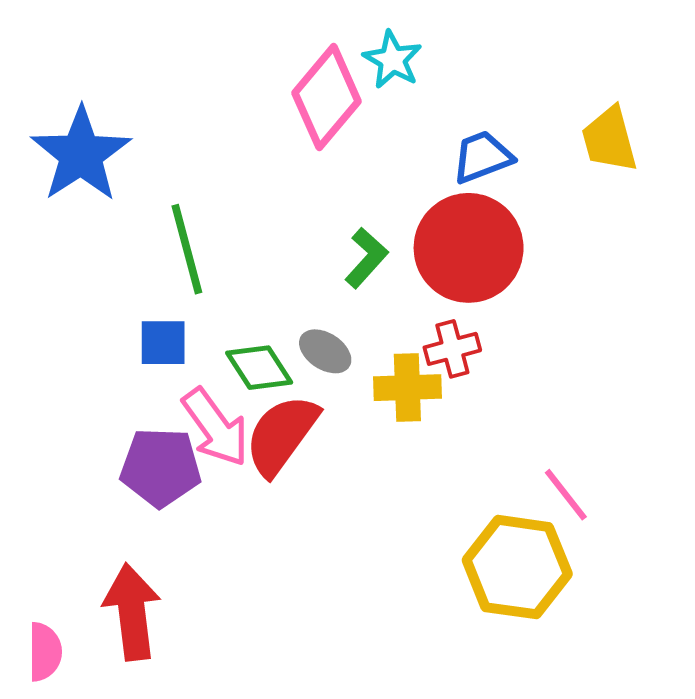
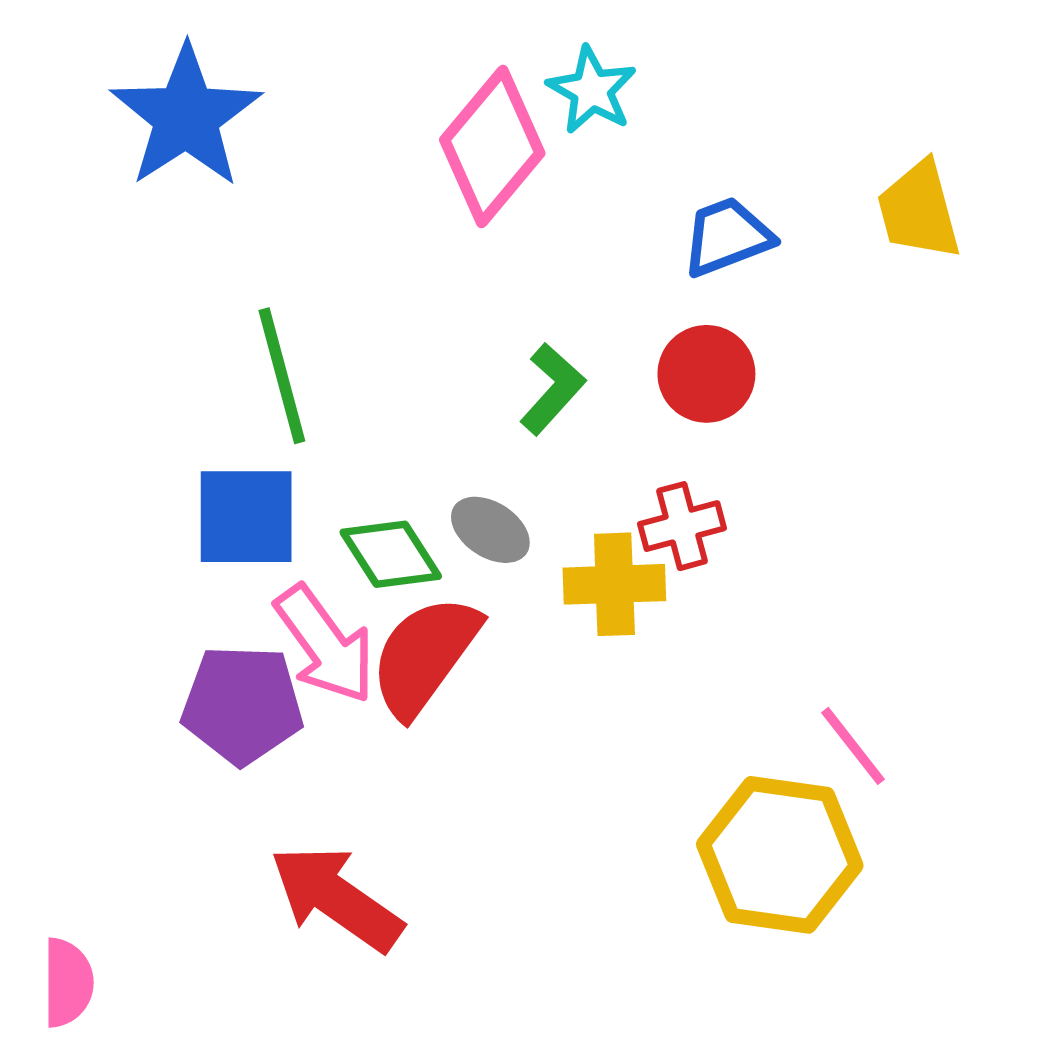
blue star: (81, 154) -> (186, 116), moved
red circle: (469, 248) -> (706, 374), size x0.6
blue square: (163, 343) -> (246, 517), size x1.4
red arrow: (132, 612) -> (336, 898), moved, turned -48

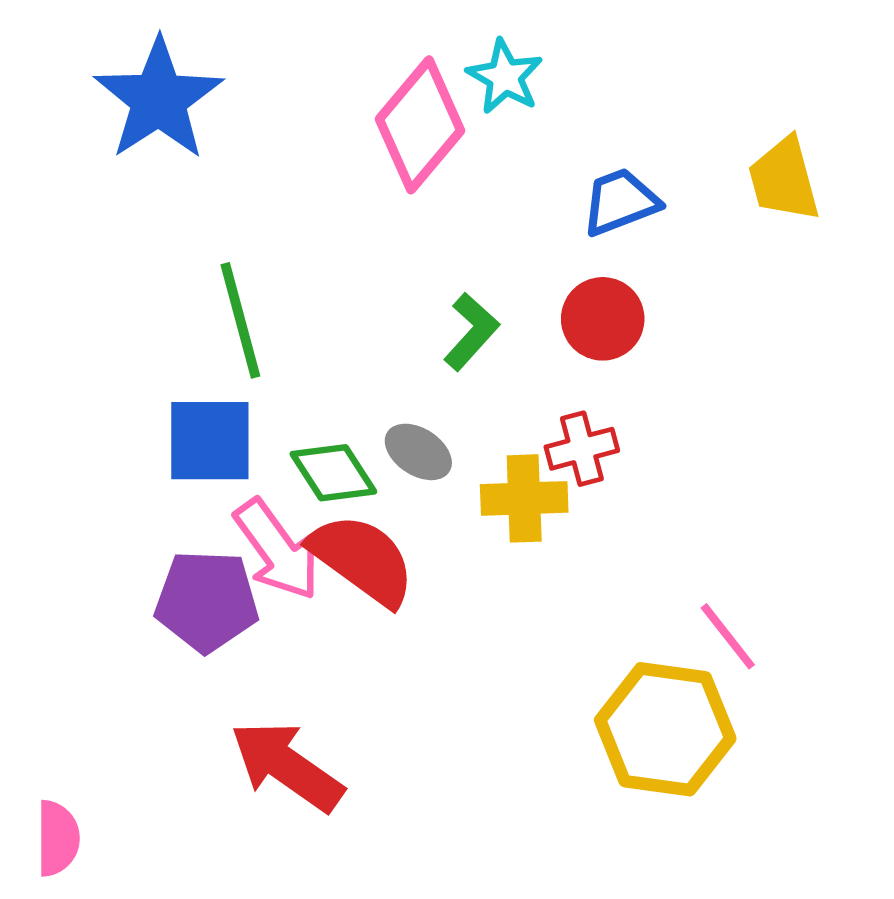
red semicircle: (425, 656) -> (362, 559), turned 90

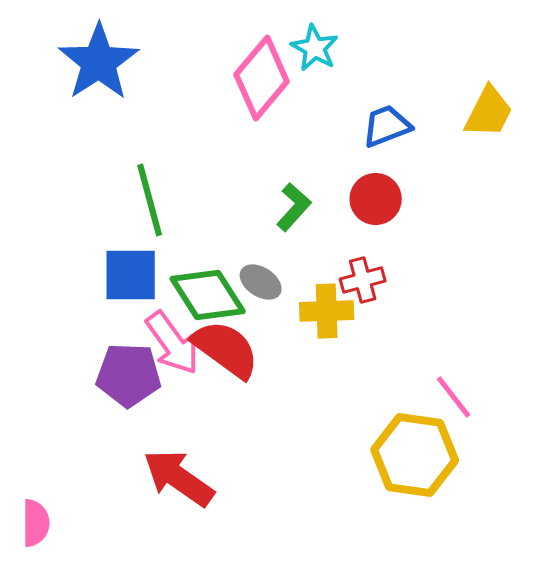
yellow trapezoid: (784, 179) -> (489, 112), turned -138
green diamond: (333, 473) -> (208, 295), size x1.4

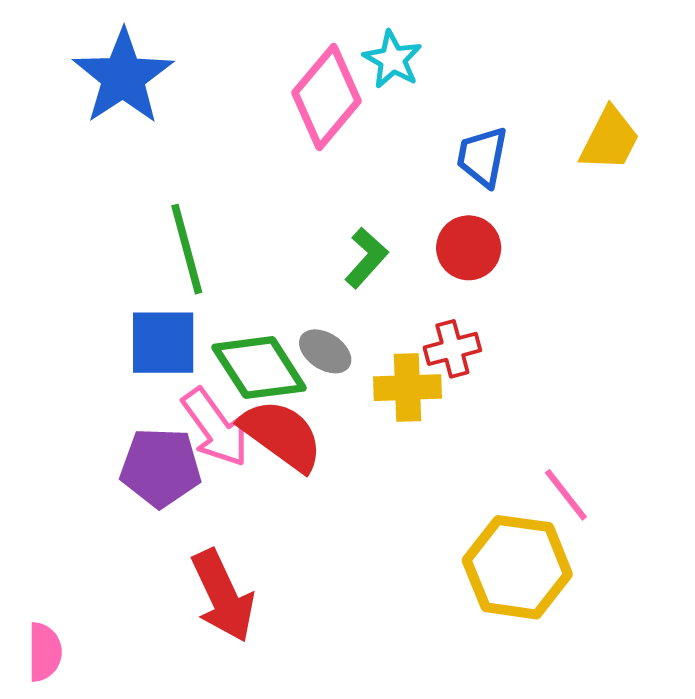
blue trapezoid: (387, 126) -> (482, 157), turned -58
red arrow: (179, 478) -> (223, 596), turned -150

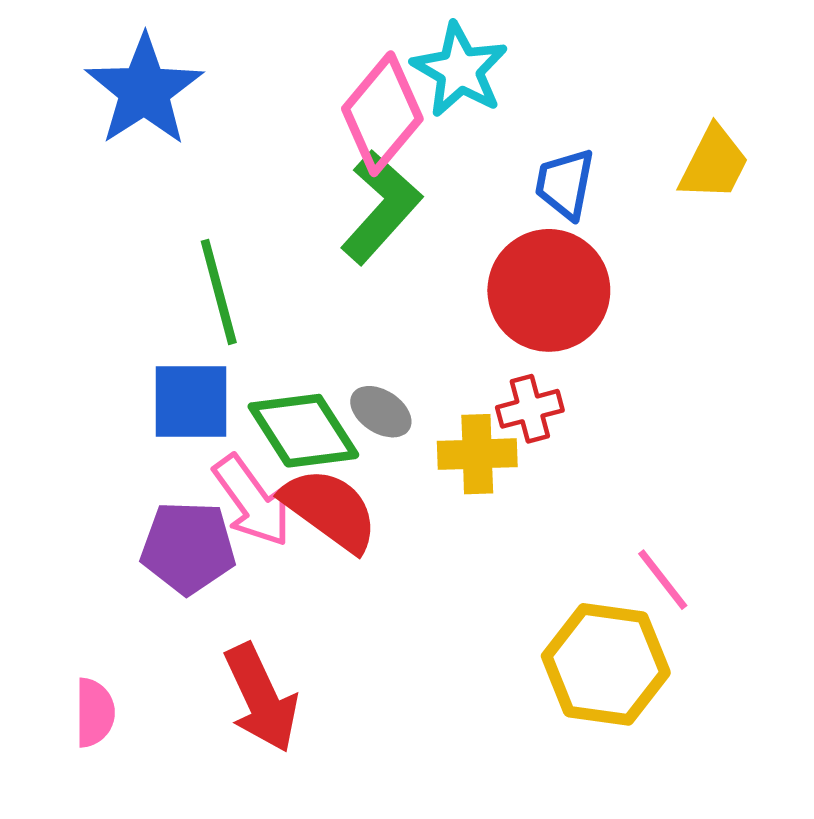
cyan star: (393, 59) -> (460, 70), size x1.4
red circle: (469, 248) -> (549, 290), size x1.6
green L-shape: (366, 258) -> (381, 207), moved, size x1.6
pink semicircle: (45, 652) -> (95, 713), moved

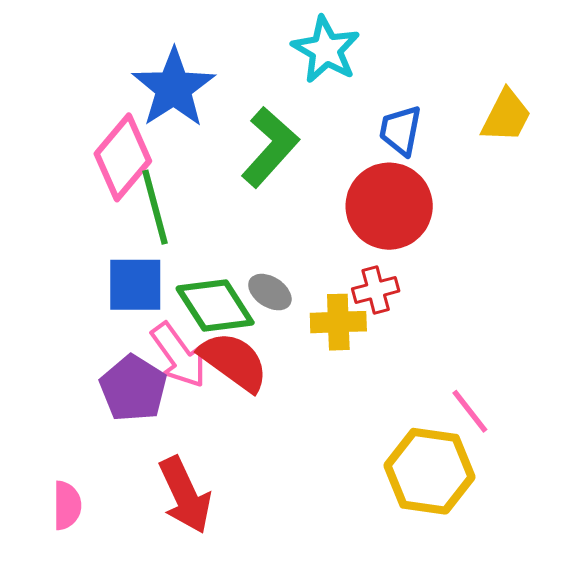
blue star: (144, 90) -> (174, 88), moved
pink diamond: (382, 114) -> (123, 157), moved
purple pentagon: (188, 548) -> (133, 388), turned 30

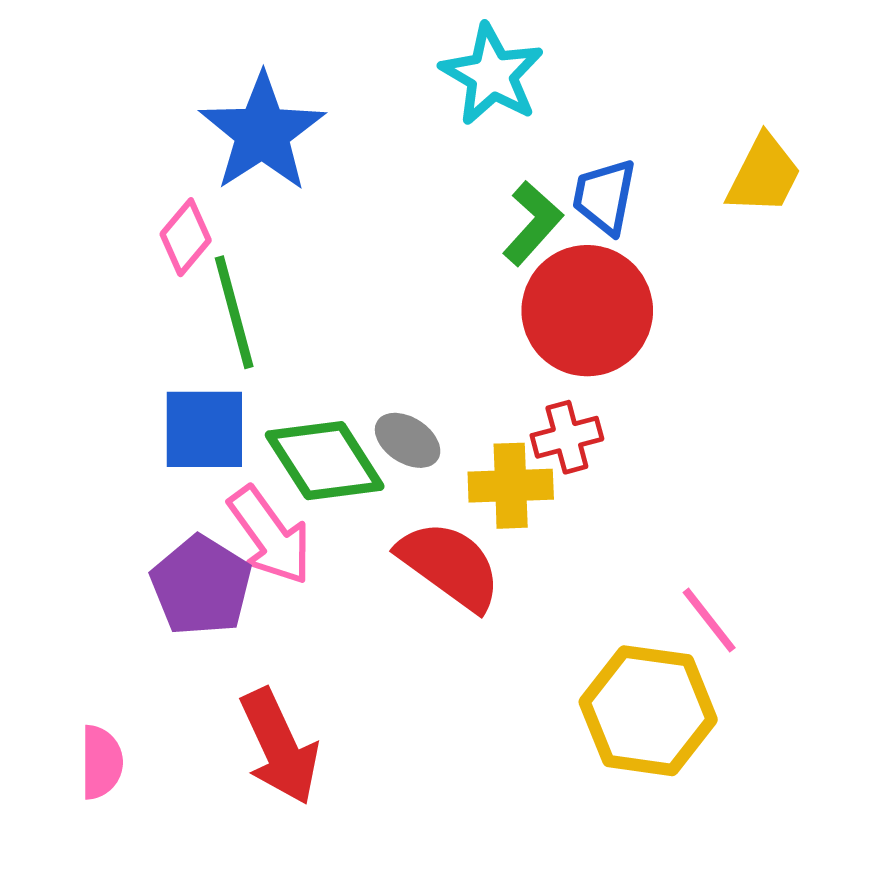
green L-shape: (270, 147) -> (533, 223), moved, size x0.7
pink diamond: (123, 157) -> (186, 237), size x0.6
red semicircle: (234, 361) -> (450, 565), moved

